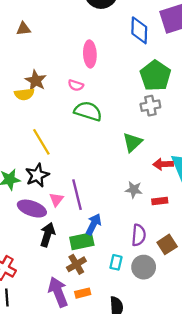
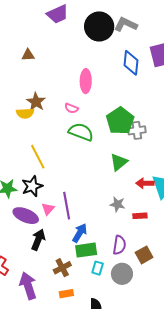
green pentagon: (155, 76) -> (120, 121), moved
green rectangle: (82, 241) -> (86, 250), moved
purple arrow: (58, 292) -> (28, 286), moved

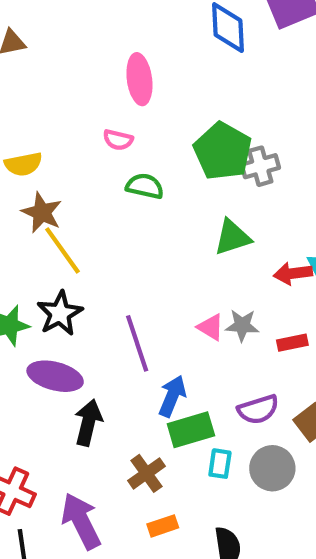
brown star: (36, 102) -> (42, 213), moved
green semicircle: (81, 132) -> (145, 186), size x0.7
green triangle: (119, 162) -> (232, 237), turned 30
pink triangle: (48, 209) -> (211, 327), moved, turned -32
purple semicircle: (119, 245) -> (258, 409), turned 72

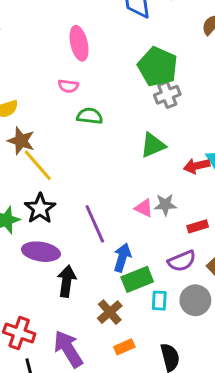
green pentagon: (223, 151) -> (158, 67), moved
red rectangle: (292, 343) -> (198, 226), moved

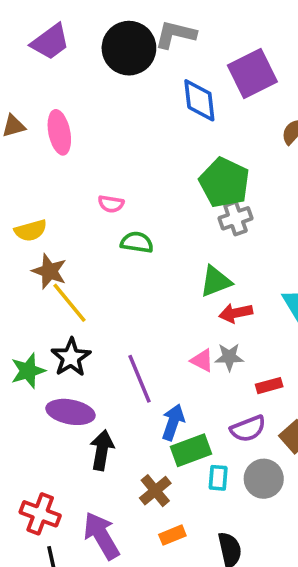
pink ellipse: (79, 43) -> (59, 132), moved
red arrow: (197, 166) -> (236, 313), moved

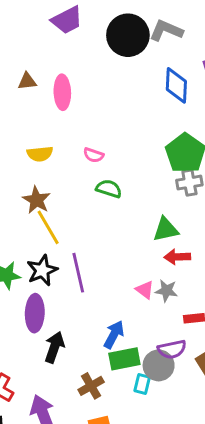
yellow semicircle: (31, 230) -> (40, 154), moved
purple line: (139, 379) -> (78, 273), moved
purple ellipse: (70, 412) -> (35, 313), turned 72
gray circle: (264, 479) -> (159, 365), moved

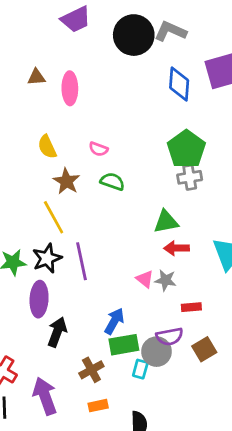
yellow semicircle: (40, 154) -> (47, 147), turned 70
brown star: (36, 200) -> (66, 181), moved

